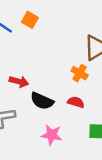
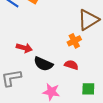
orange cross: (80, 73) -> (74, 41), turned 32

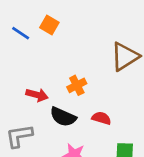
orange cross: (74, 41) -> (77, 85), moved

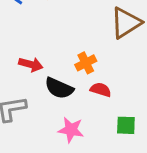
orange cross: (77, 85) -> (86, 63), moved

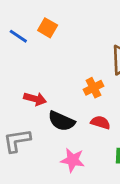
orange cross: (86, 63) -> (93, 88), moved

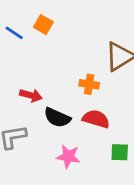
orange cross: (93, 88) -> (89, 84), turned 36
red semicircle: (100, 122) -> (96, 119), size x1.4

